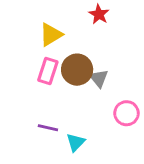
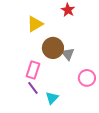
pink rectangle: (48, 71) -> (33, 70), moved
purple line: (48, 128) -> (33, 88), turned 40

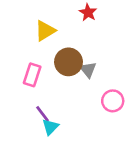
pink rectangle: (33, 70) -> (32, 75), moved
cyan triangle: (52, 98) -> (50, 127), moved

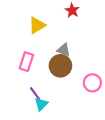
brown circle: (68, 62) -> (60, 66), moved
gray triangle: (88, 70) -> (64, 50), moved, turned -32

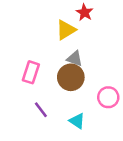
yellow triangle: (37, 25) -> (66, 30), moved
cyan triangle: (41, 104) -> (77, 121), moved, turned -40

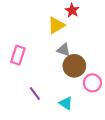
pink rectangle: (31, 72) -> (18, 55), moved
brown circle: (71, 77) -> (74, 66), moved

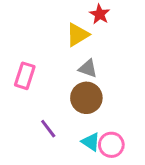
brown circle: (74, 66) -> (86, 98), moved
pink circle: (92, 83) -> (111, 145), moved

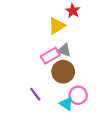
pink rectangle: (25, 76) -> (50, 56), moved, turned 42
pink circle: (111, 145) -> (78, 95), moved

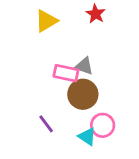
yellow triangle: (57, 26) -> (46, 21), moved
pink rectangle: (50, 56) -> (66, 73), turned 42

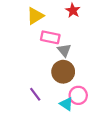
gray triangle: (84, 66) -> (64, 50), turned 32
pink rectangle: (66, 73) -> (50, 37), moved

